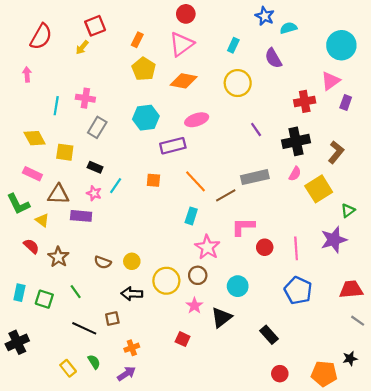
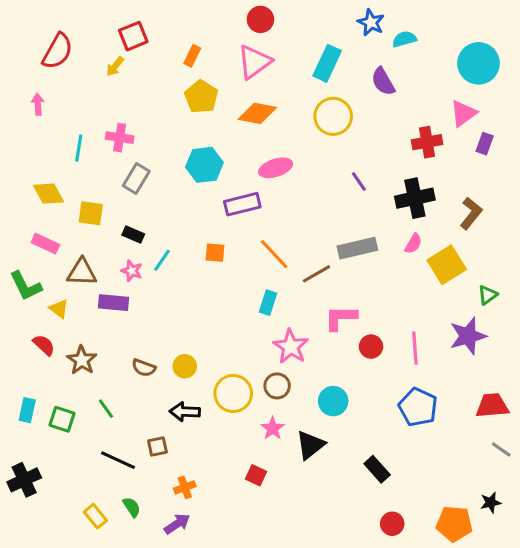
cyan rectangle: (233, 45) -> (327, 63), size x1.6

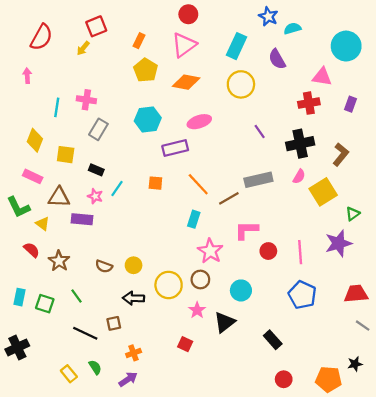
pink triangle: (463, 113) -> (322, 77), moved, turned 45
yellow diamond: (48, 194) -> (35, 140), turned 50

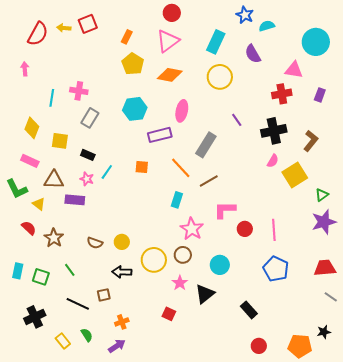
yellow arrow: (83, 48) -> (64, 28), moved, turned 56
pink ellipse: (199, 122) -> (182, 111), turned -60
gray rectangle: (258, 180) -> (206, 145), moved, turned -45
purple star: (338, 243) -> (324, 222), moved
black cross: (17, 347) -> (35, 317), moved

